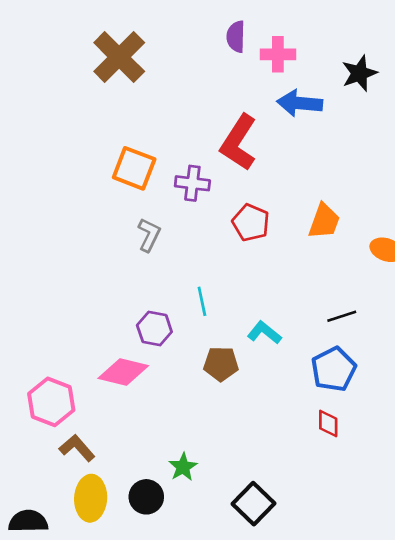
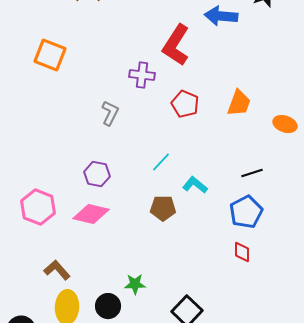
orange square: (134, 168) -> (50, 55), moved
cyan line: (202, 301) -> (161, 162), moved, turned 55
purple hexagon: (154, 329) -> (97, 174), moved
pink hexagon: (51, 402) -> (38, 207), moved
green star: (183, 467) -> (135, 284), turned 30

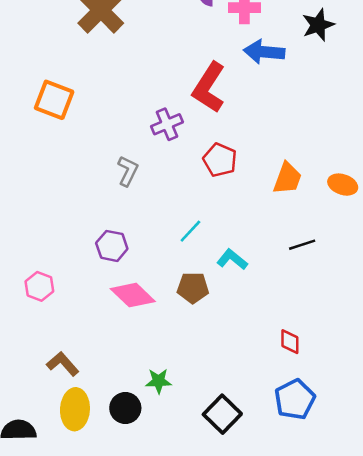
purple cross: (142, 75) -> (167, 124), turned -30
orange trapezoid: (239, 103) -> (287, 178), moved
pink hexagon: (38, 207) -> (39, 286), size x0.7
blue pentagon: (246, 212) -> (295, 399), moved
pink diamond: (91, 214) -> (133, 295), moved, turned 30

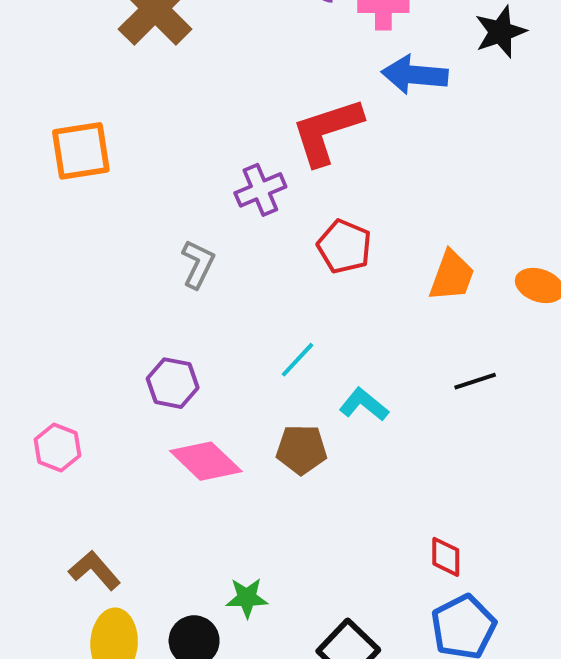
red L-shape: (209, 88) -> (327, 131), turned 39
orange square: (54, 100) -> (81, 151), turned -30
red diamond: (290, 342) -> (446, 557), moved

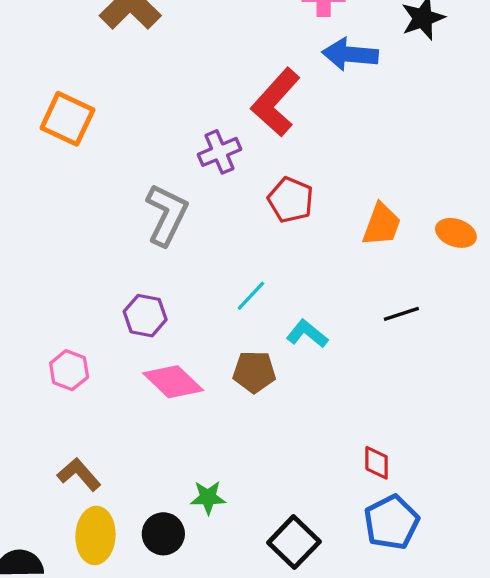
red L-shape: (327, 131) -> (276, 102), turned -30
orange square: (81, 151) -> (67, 119), turned 34
gray L-shape: (198, 264) -> (167, 215), size x1.5
pink hexagon: (57, 447) -> (69, 370), moved

